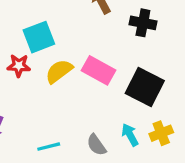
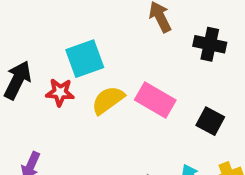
black square: (145, 87) -> (210, 121), size x0.6

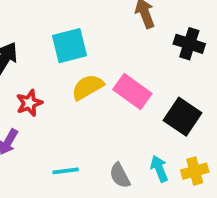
red star: (60, 92) -> (29, 103), moved, turned -30
black square: (210, 121) -> (183, 117), size x1.4

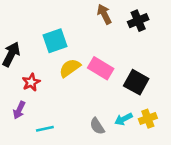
black cross: (189, 44) -> (138, 21), moved, turned -36
cyan arrow: (159, 169) -> (124, 119), turned -90
cyan line: (66, 171) -> (45, 129), moved

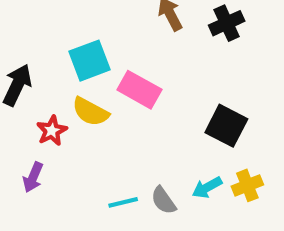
yellow semicircle: (70, 68) -> (90, 112), moved, turned -115
pink rectangle: (101, 68) -> (139, 90), moved
cyan line: (45, 129) -> (123, 202), moved

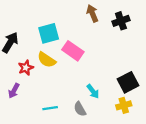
black square: (226, 126) -> (128, 82), moved, turned 30
cyan arrow: (207, 187) -> (93, 91), moved, turned -104
cyan line: (123, 202) -> (50, 108), moved

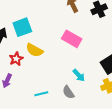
cyan square: (49, 33) -> (22, 27), moved
pink rectangle: (73, 51) -> (72, 39), moved

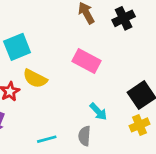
gray semicircle: (68, 92) -> (84, 136), turned 40

